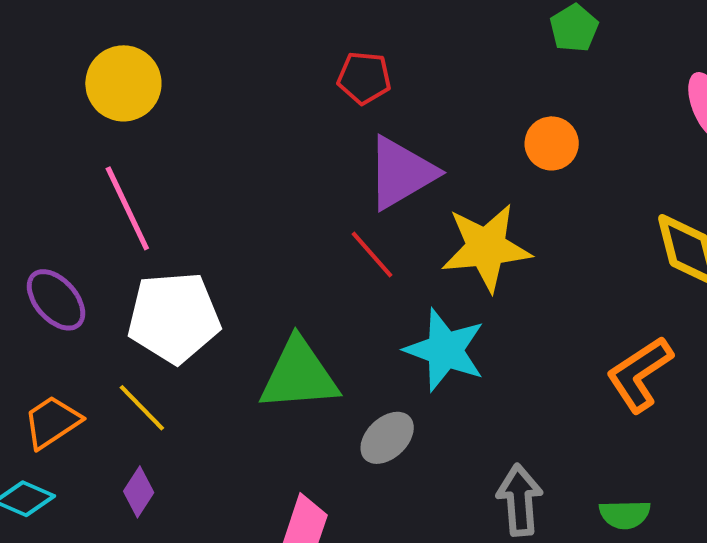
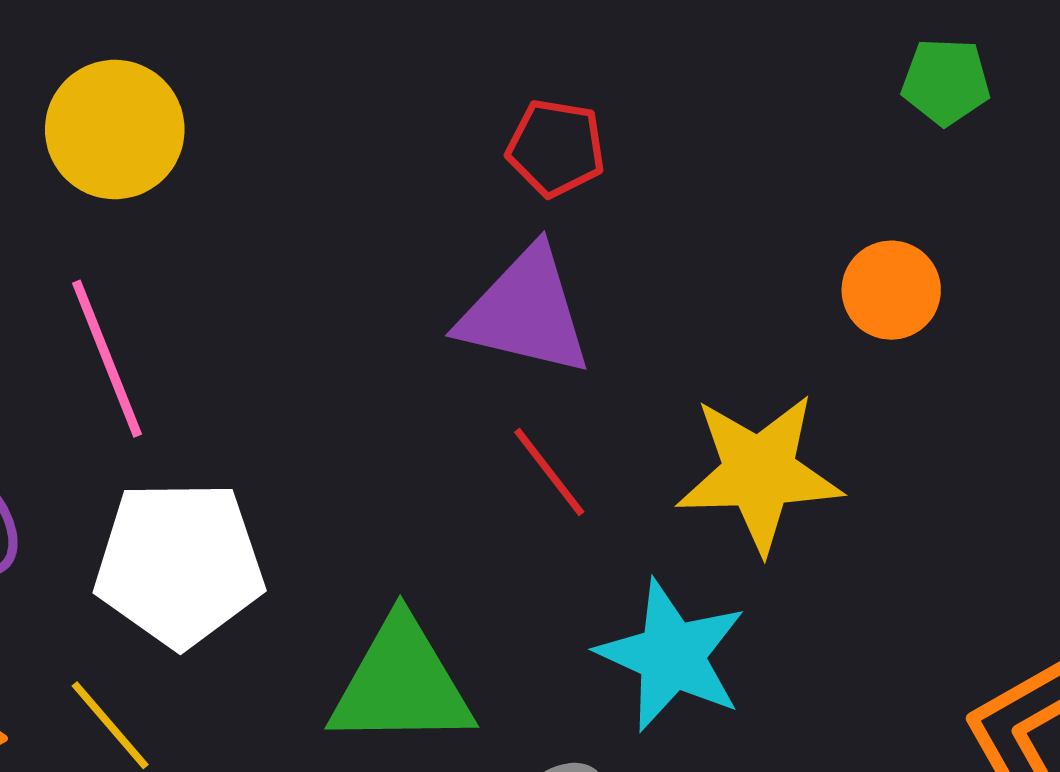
green pentagon: (574, 28) -> (946, 82), turned 30
purple triangle: (401, 173) -> (525, 312), moved, turned 40

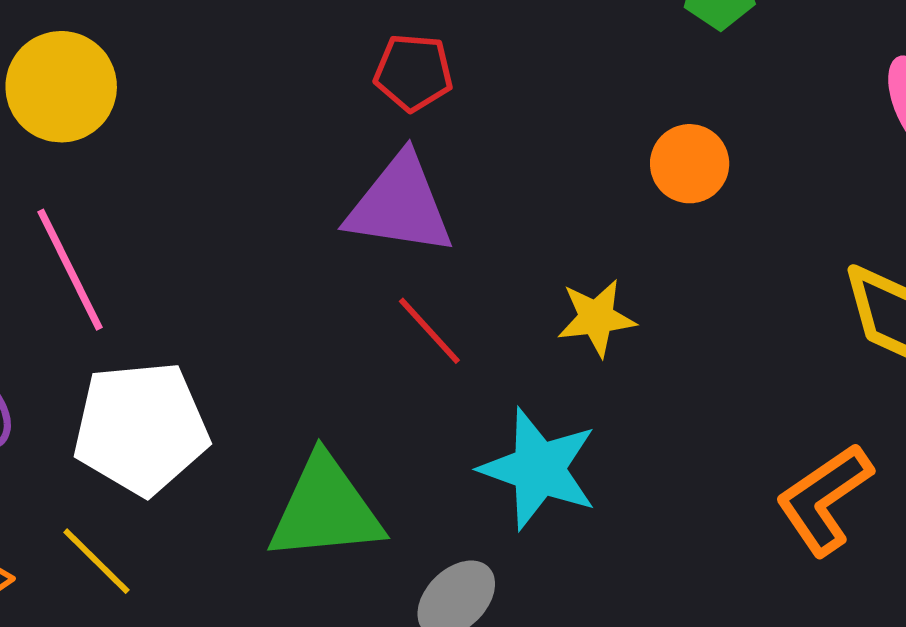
yellow star: (759, 473) -> (596, 318), size x0.6

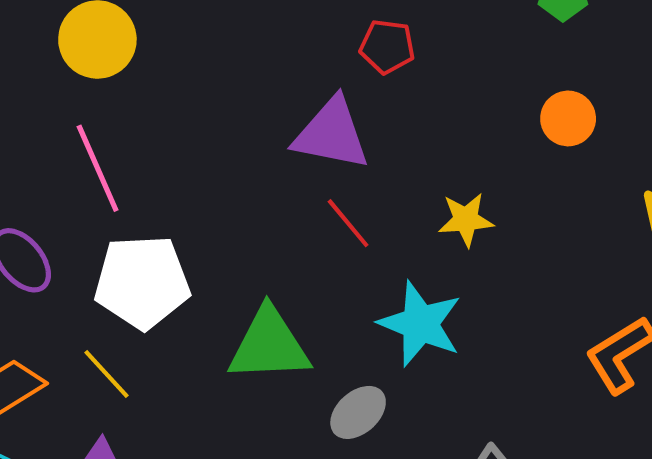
red pentagon: (413, 72) -> (387, 46), moved
orange circle: (690, 164) -> (568, 118), moved

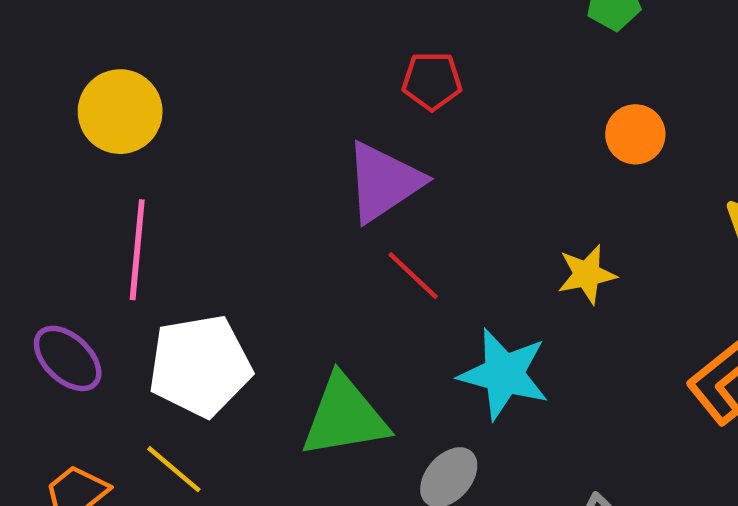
purple triangle: (331, 134) -> (384, 182), turned -38
pink line: (98, 168) -> (137, 250), turned 36
yellow star: (466, 220) -> (587, 274), moved

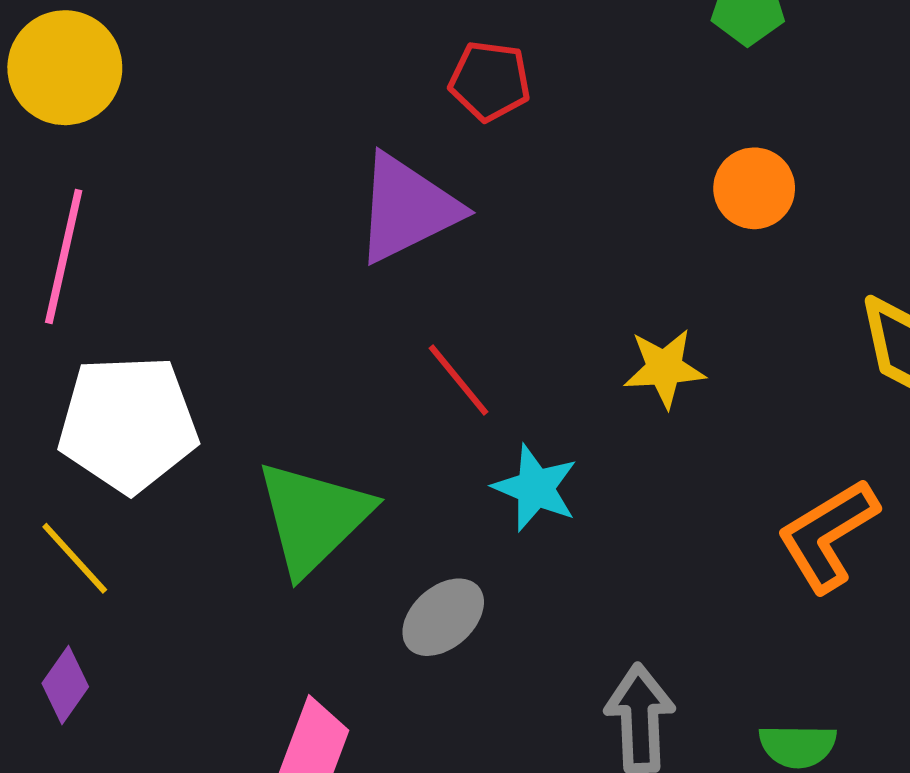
red line: (413, 276) -> (459, 380), moved
cyan star: (504, 374) -> (535, 488), size x0.7
green triangle: (344, 417) -> (313, 517), turned -42

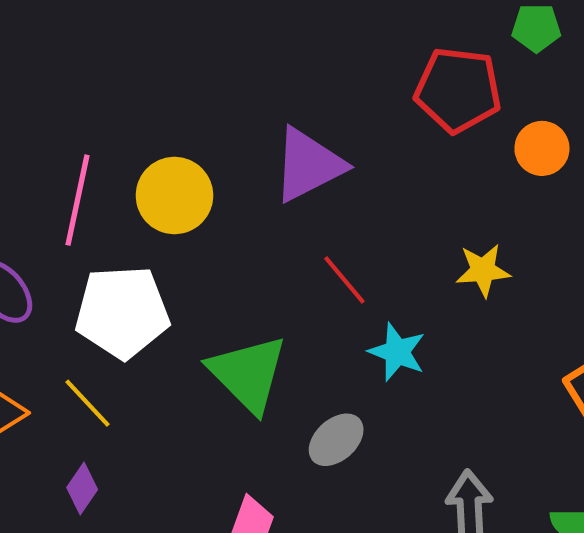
yellow circle: (65, 68) -> (174, 196), moved
red pentagon: (490, 81) -> (458, 90), moved, size x1.6
green triangle: (313, 517) -> (248, 374), turned -30

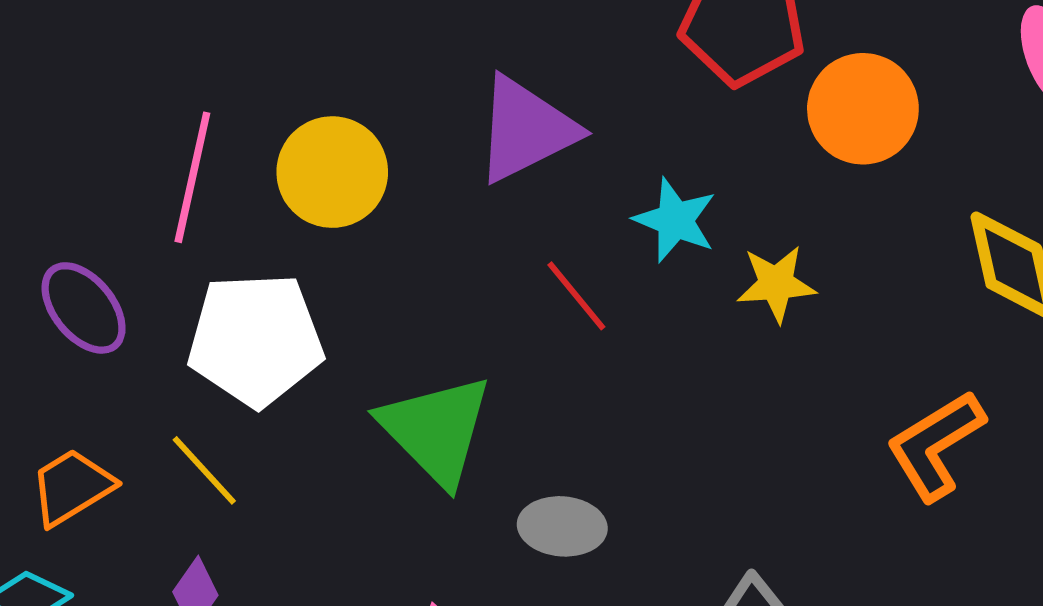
orange circle: (542, 148) -> (863, 109), size x1.4
cyan star: (397, 352) -> (675, 220), moved
gray ellipse: (336, 440) -> (562, 526), turned 46

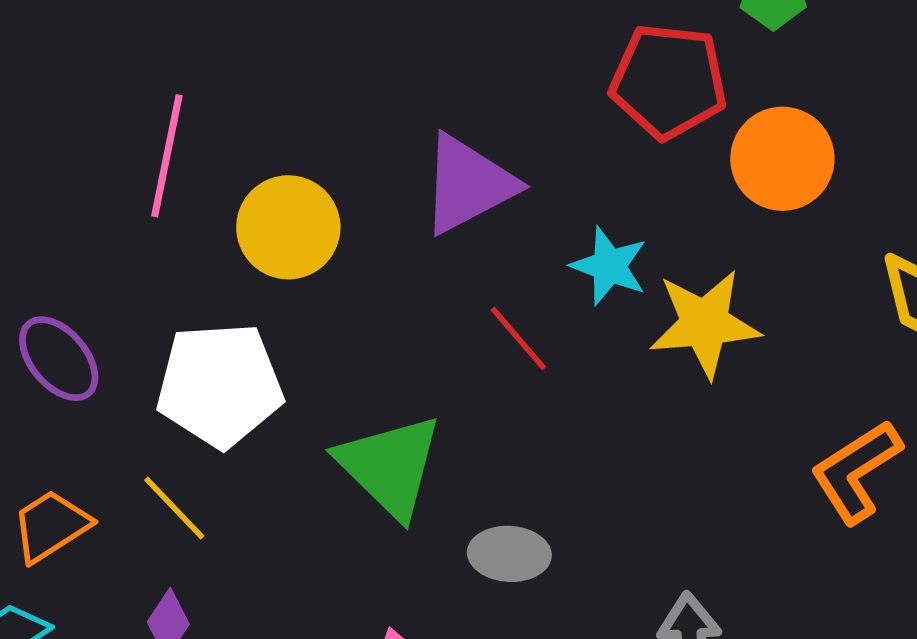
pink line: (192, 177) -> (167, 156), moved
yellow star: (776, 284) -> (705, 324), size x1.5

